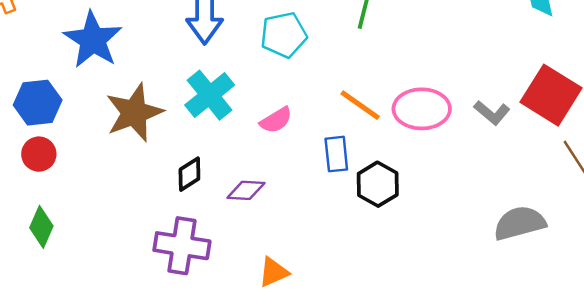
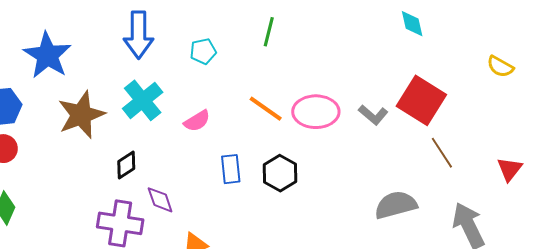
cyan pentagon: (284, 35) -> (203, 51), size x0.7
blue rectangle: (336, 154) -> (231, 169), moved
purple diamond: (246, 190) -> (160, 200), moved, turned 68

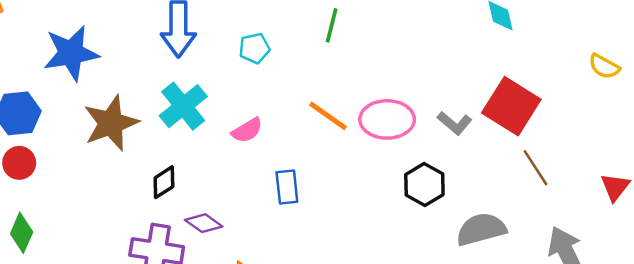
blue star: (47, 55) -> (71, 53), turned 30
black hexagon: (280, 173) -> (424, 185), moved
purple diamond: (160, 200) -> (204, 223), turned -36

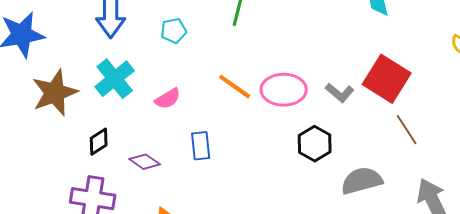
purple diamond: (204, 223) -> (145, 162), moved

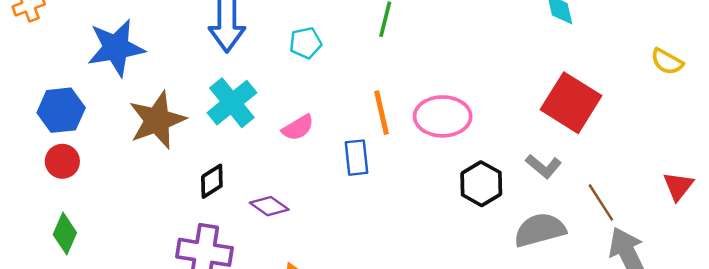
orange line: (235, 87) -> (381, 113), turned 42
gray L-shape: (340, 93) -> (544, 166), moved
brown line: (407, 130) -> (601, 202), moved
blue rectangle: (201, 146) -> (357, 158), moved

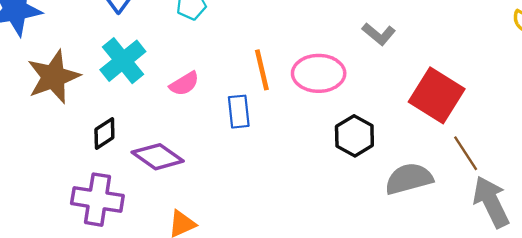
red square: (571, 103) -> (437, 95), moved
gray L-shape: (544, 166) -> (379, 34), moved
purple diamond: (269, 206) -> (158, 157), size x1.4

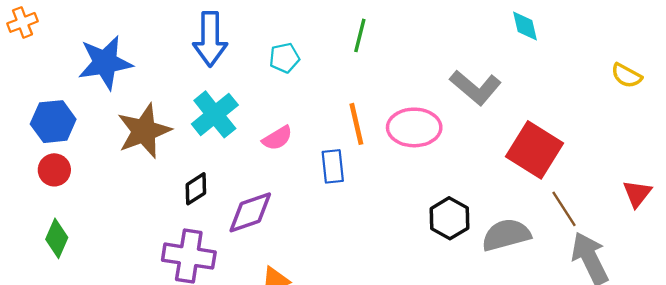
gray L-shape: (379, 34) -> (475, 87), size x1.5
black hexagon: (354, 136) -> (450, 218), moved
purple diamond: (158, 157) -> (250, 212), turned -54

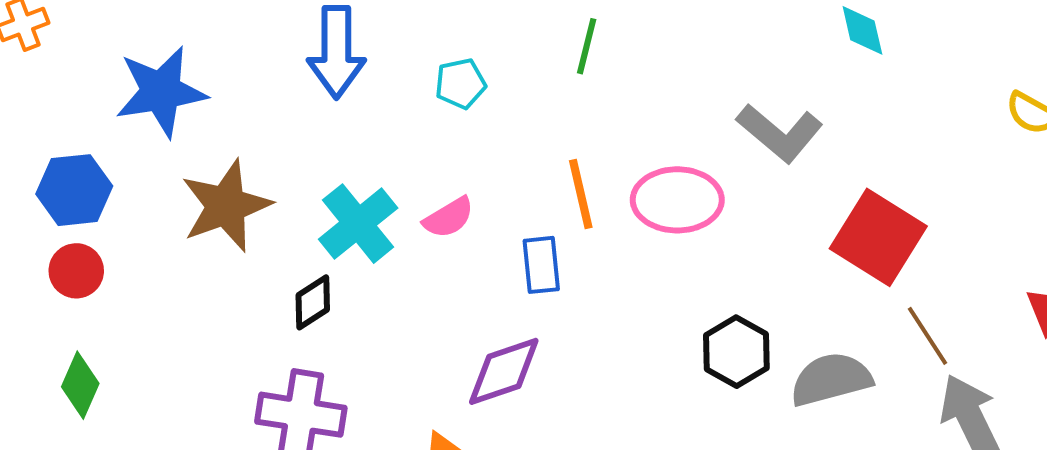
cyan cross: (215, 114) -> (358, 224), moved
purple diamond: (250, 212) -> (504, 371), moved

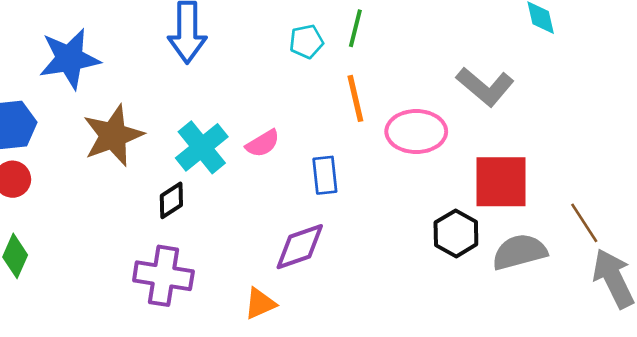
cyan pentagon: (460, 84) -> (306, 42), moved
orange line: (581, 194) -> (355, 98), moved
red square: (878, 237) -> (501, 182), moved, turned -32

